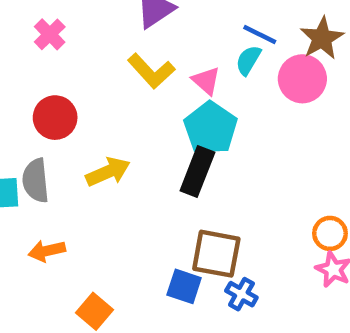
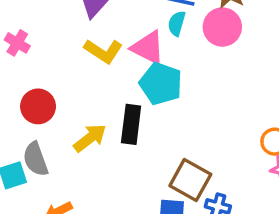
pink triangle: (206, 81) -> (148, 48), size x1.5
black rectangle: (197, 171) -> (131, 124), moved
brown square: (216, 254) -> (190, 180), turned 33

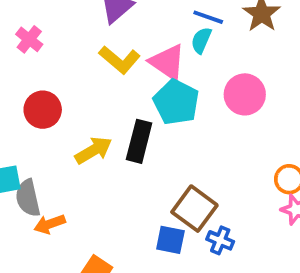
pink circle: (222, 27) -> (245, 94), moved
gray semicircle: (35, 159) -> (28, 198), moved

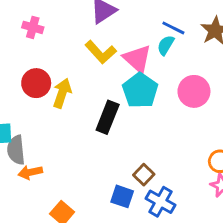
pink cross: (29, 39) -> (33, 27), turned -30
yellow arrow: (93, 150) -> (62, 93), moved, turned -48
brown square: (194, 209) -> (144, 175), size x0.6
blue cross: (220, 240) -> (160, 202), size x1.4

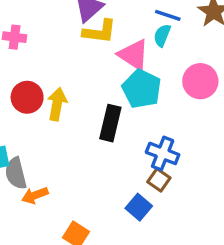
yellow L-shape: (101, 52) -> (100, 32), moved, turned -32
blue square: (122, 196) -> (139, 207), turned 30
blue cross: (160, 202) -> (163, 153), moved

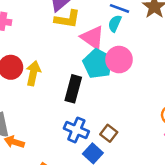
pink circle: (200, 81) -> (119, 60), moved
blue cross: (163, 153) -> (76, 130), moved
orange arrow: (35, 195) -> (14, 142), turned 36

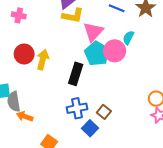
cyan semicircle: (115, 23) -> (128, 38), moved
pink triangle: (93, 37) -> (93, 32), turned 35
blue cross: (76, 130) -> (77, 108), turned -36

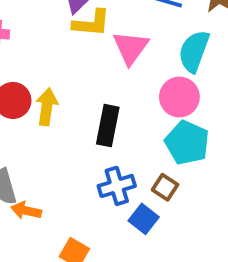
cyan semicircle: (128, 38) -> (194, 51), size x1.6
pink circle: (115, 51) -> (179, 97), moved
cyan pentagon: (97, 54) -> (187, 143), moved

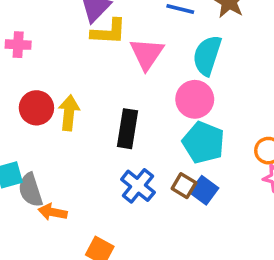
blue cross: (117, 186) -> (138, 186), turned -32
blue square: (144, 219) -> (204, 190), moved

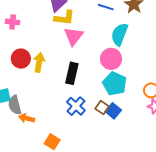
pink triangle: (147, 54) -> (74, 36), moved

